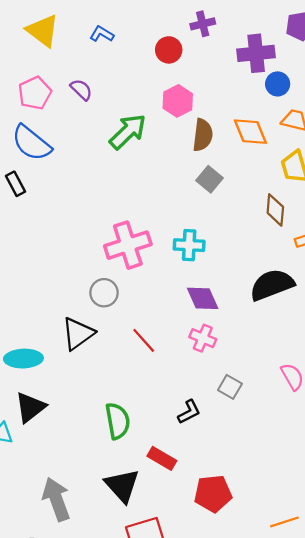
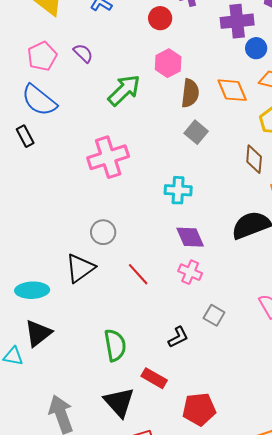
pink cross: (128, 245) -> (108, 157), moved

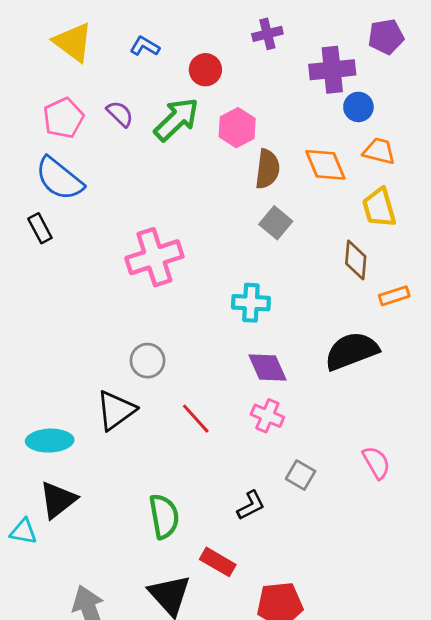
red circle: (160, 18) -> (205, 70), moved
green arrow: (124, 90) -> (176, 119), moved

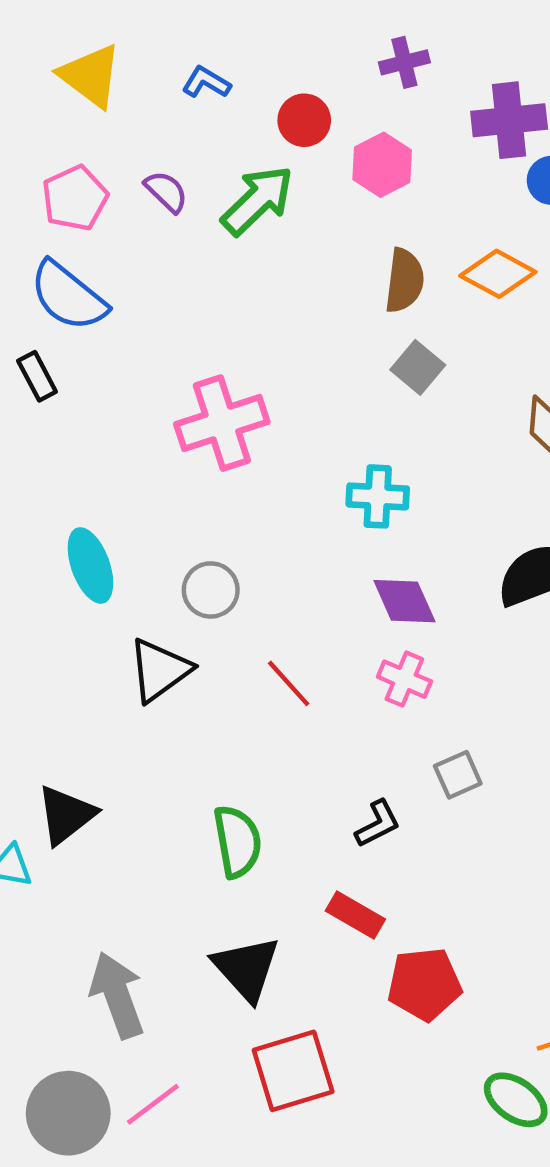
pink hexagon: (237, 128) -> (382, 165), moved
orange diamond: (325, 165) -> (498, 274), turned -39
cyan ellipse: (50, 441) -> (90, 565), moved, turned 72
gray square: (301, 475) -> (458, 775), turned 36
red rectangle: (218, 562) -> (355, 915), moved

